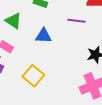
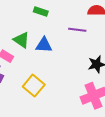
green triangle: (13, 21) -> (22, 40), moved

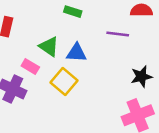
yellow square: (34, 86) -> (64, 82), moved

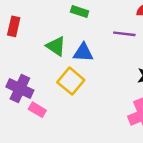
pink rectangle: (30, 67) -> (37, 110), moved

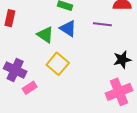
blue triangle: (83, 53) -> (68, 28), moved, turned 30
pink rectangle: (37, 110) -> (30, 88), turned -64

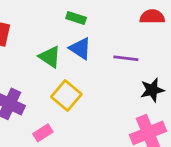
purple line: (102, 24) -> (126, 58), moved
pink rectangle: (30, 88) -> (43, 133), moved

